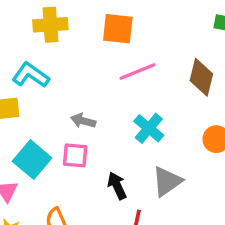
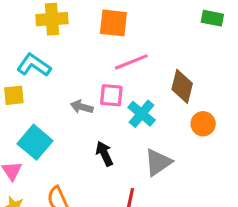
brown diamond: (201, 77) -> (182, 86), moved
pink square: (75, 155) -> (111, 95), moved
black arrow: (117, 186) -> (104, 154), moved

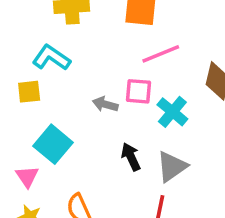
gray triangle: (158, 162) -> (172, 167), moved

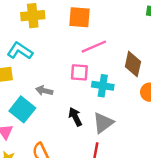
gray arrow: (105, 104) -> (44, 91), moved
cyan cross: (172, 112) -> (103, 86), turned -30

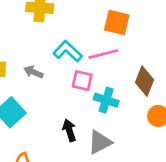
orange square: (79, 17) -> (117, 23), moved
cyan L-shape: (20, 51) -> (68, 51), moved
gray arrow: (44, 91) -> (33, 72), moved

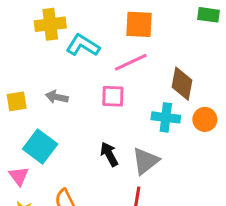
cyan L-shape: (68, 51) -> (83, 45), moved
cyan cross: (106, 100) -> (166, 117), moved

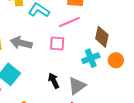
gray arrow: (57, 97) -> (21, 43), size x1.5
cyan cross: (166, 117) -> (91, 58), turned -30

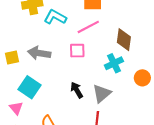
orange circle: (116, 60) -> (142, 78), moved

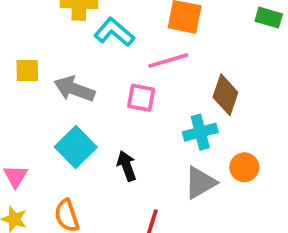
yellow square: (12, 57) -> (27, 70), moved
cyan square: (30, 87) -> (76, 147), moved
gray triangle: (102, 93) -> (200, 183), moved

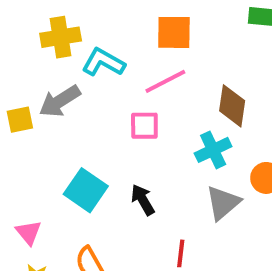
gray arrow: (74, 89) -> (60, 101), moved, turned -42

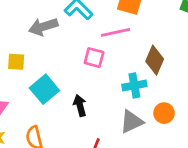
yellow square: (20, 120) -> (16, 62), moved

